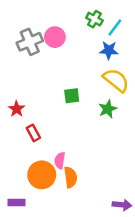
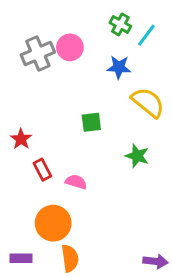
blue star: (109, 50) -> (119, 67), moved
green star: (108, 109) -> (137, 156), moved, turned -30
pink semicircle: (60, 160) -> (76, 182), moved, turned 98
orange semicircle: (70, 177) -> (70, 258), moved

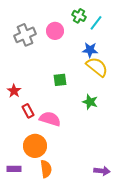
pink circle: (70, 47) -> (55, 31), moved
blue star: (119, 67) -> (90, 50), moved
pink semicircle: (76, 182) -> (50, 119), size x1.5

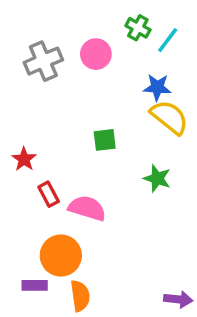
purple rectangle: (14, 169) -> (35, 285), moved

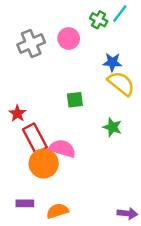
cyan line: (168, 40) -> (120, 13), moved
red rectangle: (49, 194) -> (35, 138), size x1.6
orange circle: (61, 256) -> (44, 163), moved
orange semicircle: (80, 296) -> (57, 211), turned -100

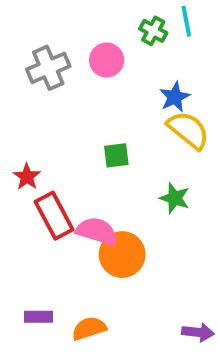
cyan line: (120, 13) -> (186, 21), turned -48
blue star: (112, 62) -> (175, 97), turned -30
orange circle: (44, 163) -> (122, 255), moved

